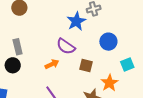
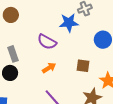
blue star: (76, 21) -> (69, 23), turned 30
purple semicircle: (66, 46) -> (47, 42), moved

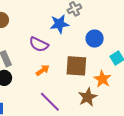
brown square: (83, 66) -> (76, 66), size x1.6

